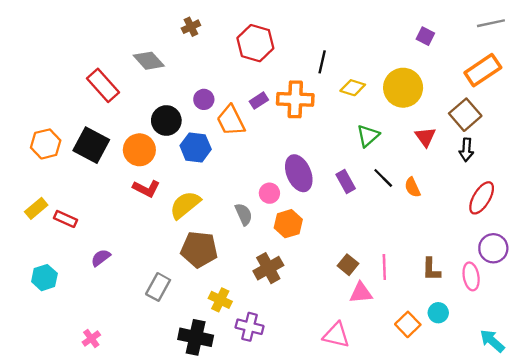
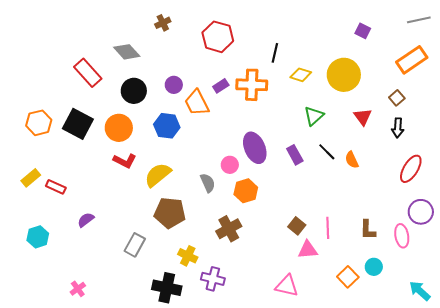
brown square: (465, 115) -> (397, 98), size x0.6
black circle: (166, 121) -> (134, 91), moved

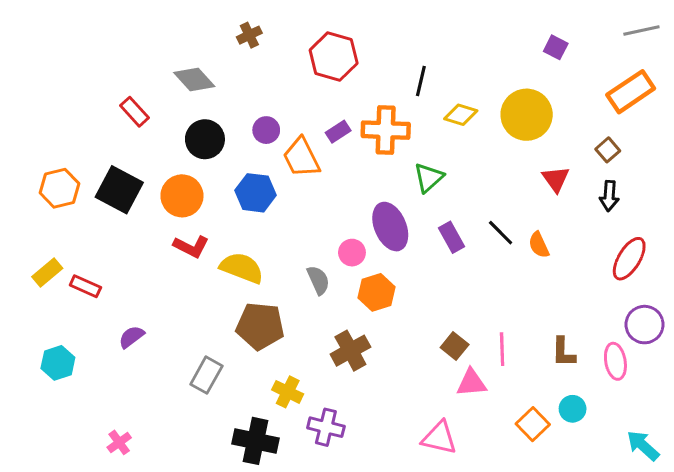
red rectangle: (88, 73) -> (134, 112), size x0.7
green triangle: (314, 116) -> (429, 178), moved
yellow semicircle: (158, 175) -> (242, 268), turned 60

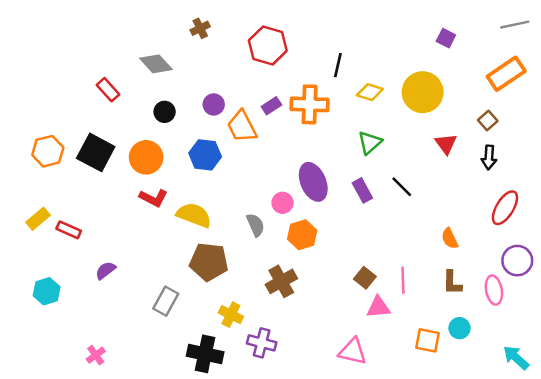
black circle: (205, 139) -> (165, 112), size x0.7
green triangle: (429, 178) -> (370, 143), moved
orange semicircle: (539, 245) -> (450, 238), moved
orange square: (533, 424) -> (428, 340), turned -35

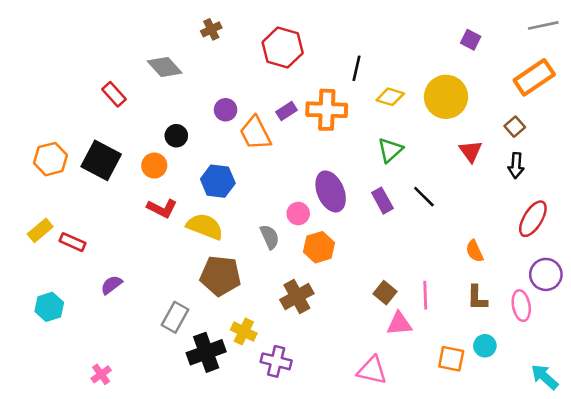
black circle: (165, 112) -> (176, 136), moved
blue hexagon: (205, 155) -> (218, 181), moved
orange circle: (146, 157) -> (154, 166), size x0.7
black cross: (205, 354) -> (206, 352), moved, turned -32

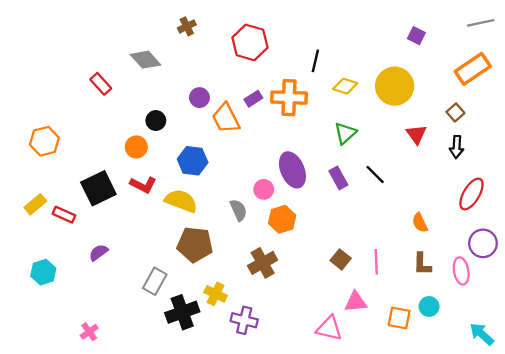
black square: (101, 160) -> (98, 188), moved, turned 36
pink triangle: (399, 324) -> (356, 302), moved

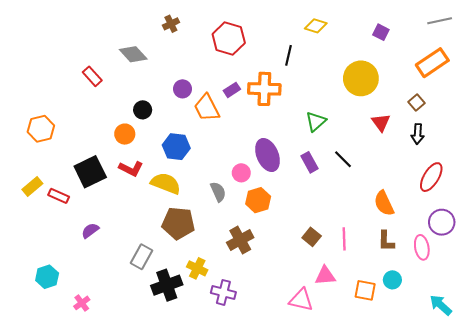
yellow diamond: (345, 86) -> (316, 26), moved
orange semicircle: (420, 223) -> (384, 203), size x1.4
cyan hexagon: (43, 272) -> (47, 277), moved

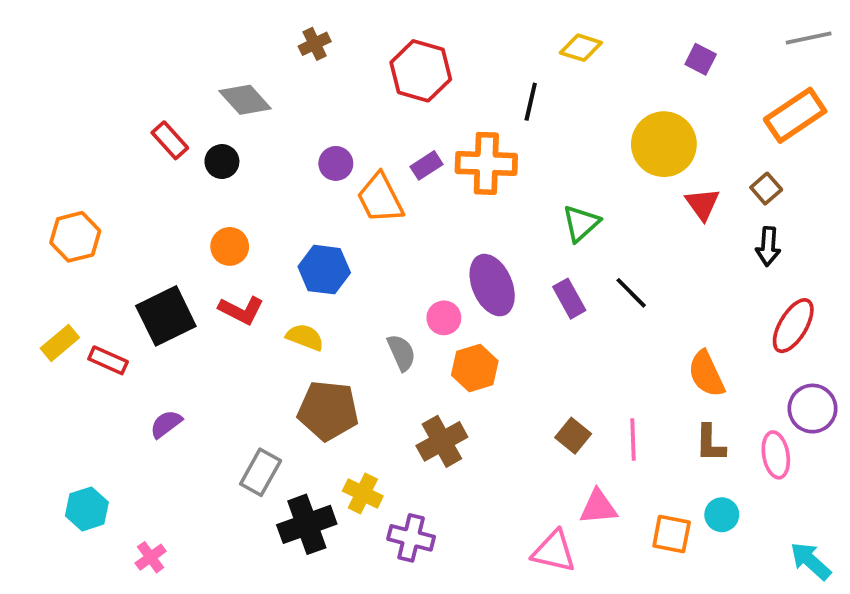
black circle: (143, 110) -> (222, 162), moved
red triangle: (381, 122) -> (702, 204), moved
yellow semicircle: (166, 183) -> (305, 337), size x0.7

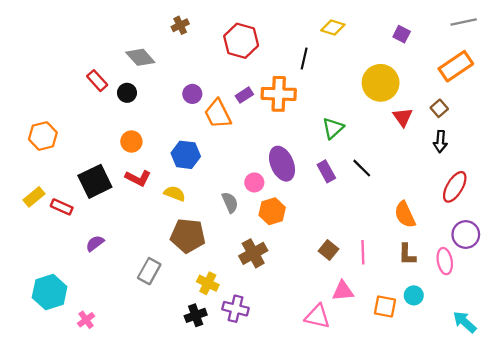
cyan hexagon: (87, 509) -> (50, 292), size x1.4
black cross: (307, 524) -> (196, 315), moved, size x0.7

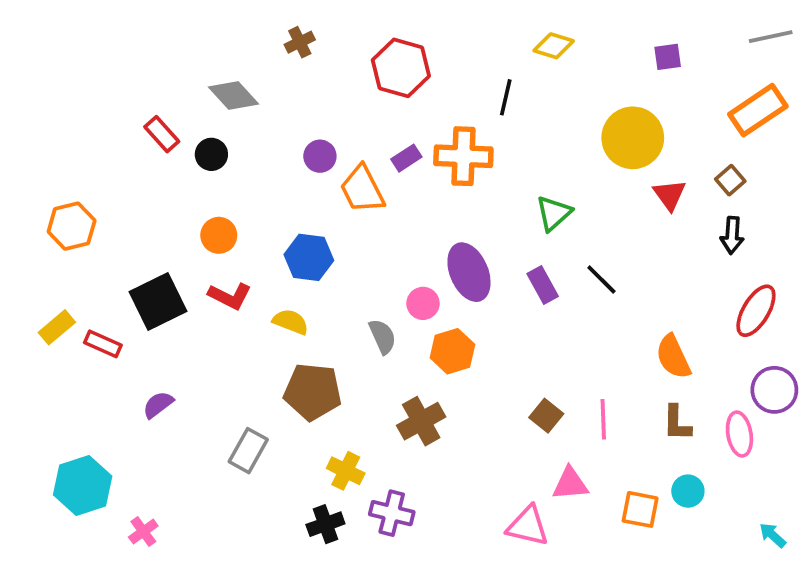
purple square: (402, 34) -> (668, 57), turned -35
cyan arrow: (465, 322) -> (773, 535), size x0.7

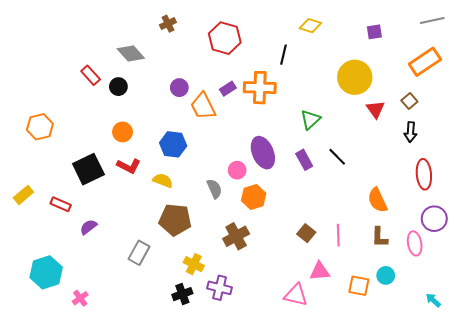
red ellipse: (756, 311) -> (424, 174), turned -36
yellow rectangle: (57, 327) -> (23, 195), moved
red rectangle: (103, 344) -> (61, 204), moved

